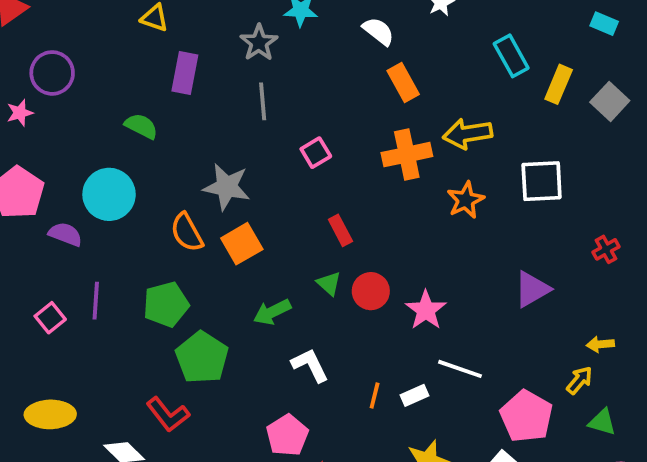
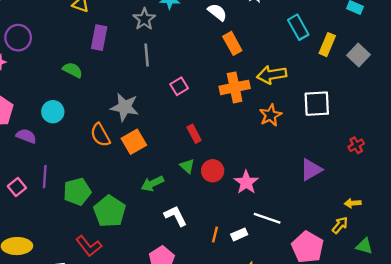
cyan circle: (109, 194) -> (53, 112), size x0.7
green pentagon: (166, 304) -> (77, 192), moved
green triangle: (602, 422) -> (364, 246), moved

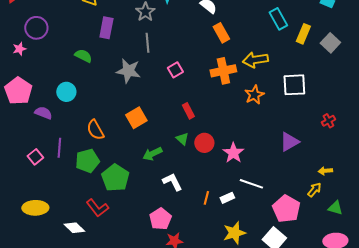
gray star: (125, 107) -> (128, 71), moved
orange semicircle: (100, 135) -> (95, 130), moved

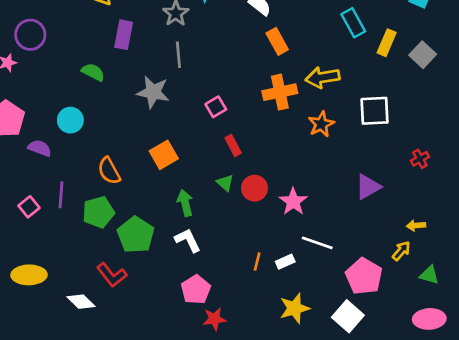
pink square: (175, 70) -> (216, 107), moved
green arrow: (152, 154) -> (185, 203), turned 102
white L-shape: (172, 182) -> (188, 240), moved

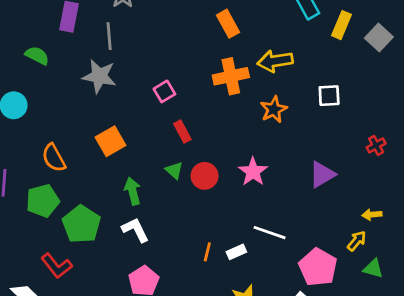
gray line: (178, 55) -> (109, 36), moved
white square: (375, 111) -> (329, 96), size x0.7
pink star: (293, 202) -> (253, 172), moved
green triangle: (429, 275) -> (373, 269), moved

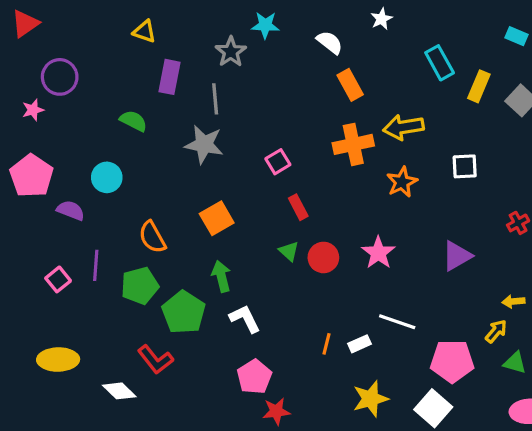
green arrow: (133, 191) -> (221, 276), moved
pink pentagon: (318, 267) -> (452, 361), turned -30

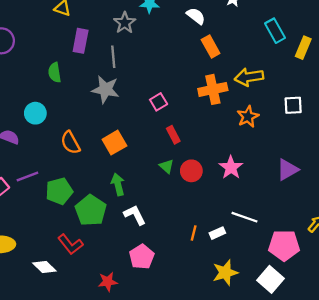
green semicircle: (133, 121) -> (55, 72), turned -126
orange semicircle: (152, 237) -> (70, 143), moved
purple line: (96, 265) -> (27, 176), turned 65
red star: (276, 411) -> (108, 282), moved

